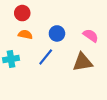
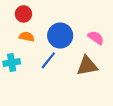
blue circle: (57, 33) -> (60, 36), size x1.5

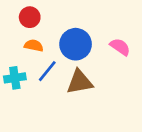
blue line: (48, 60) -> (47, 71), moved
brown triangle: (87, 66) -> (80, 82), moved

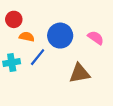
red circle: (30, 17) -> (14, 19), moved
brown triangle: (80, 82) -> (80, 73), moved

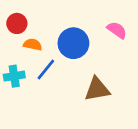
pink semicircle: (96, 38) -> (117, 30), moved

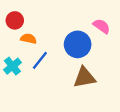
blue circle: (73, 43) -> (78, 44), moved
cyan cross: (14, 76) -> (12, 66), turned -30

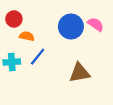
blue circle: (78, 44) -> (71, 27), moved
cyan cross: (12, 66) -> (12, 62), turned 35

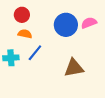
red circle: (14, 19) -> (22, 15), moved
pink semicircle: (96, 24) -> (89, 23), turned -56

